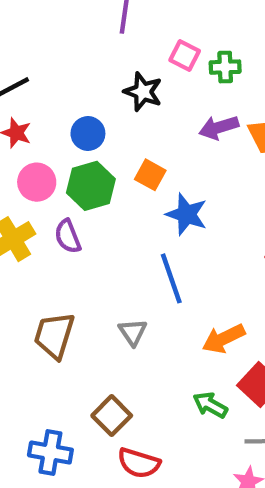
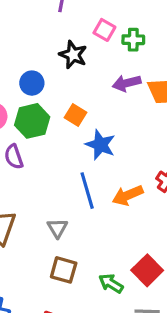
orange arrow: (224, 339) -> (128, 195), moved
brown square: (112, 416) -> (64, 270), moved, turned -32

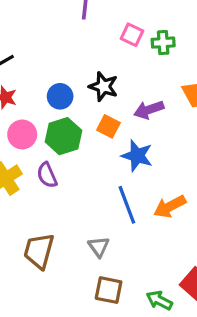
black star: (73, 55) -> (103, 86), moved
purple arrow: (127, 83) -> (149, 110), moved

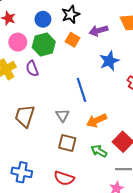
black star: (103, 86) -> (71, 14), turned 30
blue star: (137, 156) -> (109, 61), moved, turned 30
orange arrow: (170, 207) -> (97, 120), moved

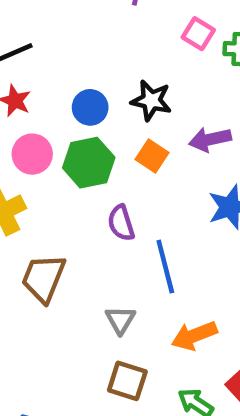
black star: (71, 14) -> (151, 100), turned 30
purple semicircle: (32, 69) -> (121, 223), moved
brown trapezoid: (25, 116) -> (43, 278), moved

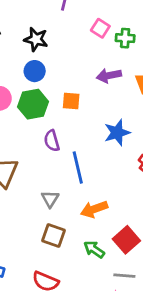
black star: (151, 100) -> (36, 39), moved
purple arrow: (210, 139) -> (109, 76), moved
orange square: (152, 156) -> (71, 101), turned -30

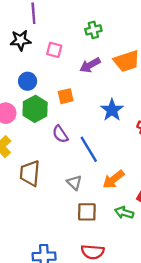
pink square: (100, 28) -> (54, 50), moved
black star: (36, 39) -> (21, 40), moved

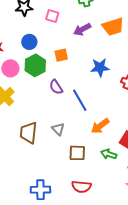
blue star: (112, 110) -> (100, 68), turned 30
brown trapezoid: (30, 173) -> (28, 133), moved
gray triangle: (74, 183) -> (58, 129), moved

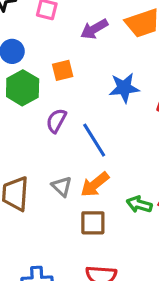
purple semicircle: (56, 87) -> (56, 121), turned 63
orange arrow: (100, 126) -> (95, 184), moved
green arrow: (109, 154) -> (139, 204), moved

